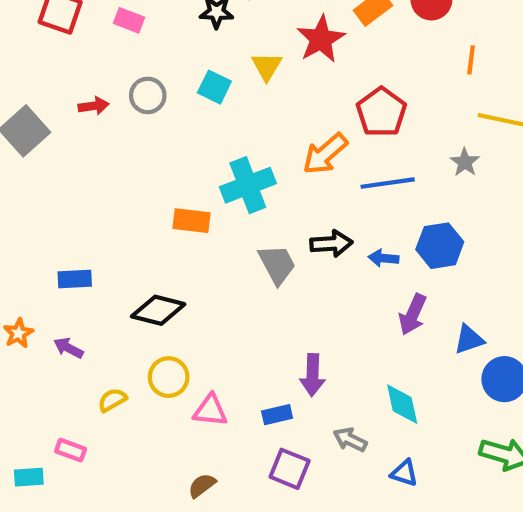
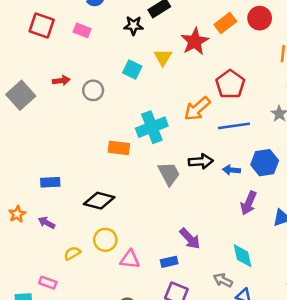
gray circle: (148, 95) -> (93, 90), moved
purple arrow: (313, 375) -> (190, 239), turned -45
gray arrow: (350, 440) -> (223, 280), moved

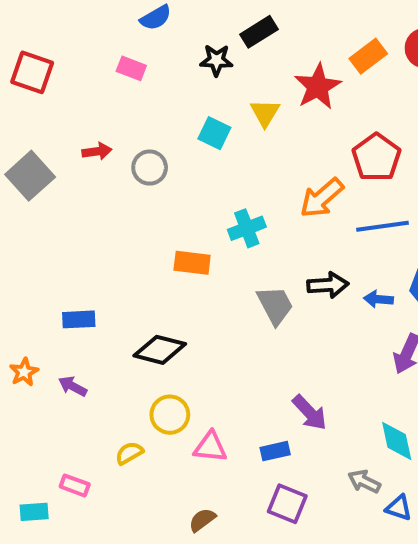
red square: (42, 25) -> (32, 72), moved
cyan cross: (152, 127) -> (247, 228), size x0.7
yellow semicircle: (72, 253) -> (129, 453), moved

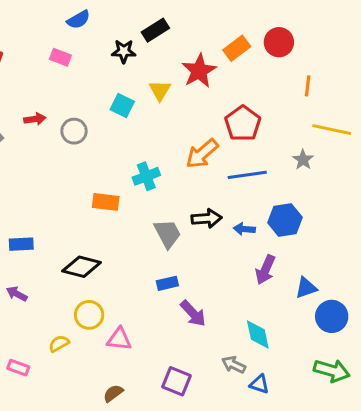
blue rectangle: (275, 451) -> (167, 283), moved

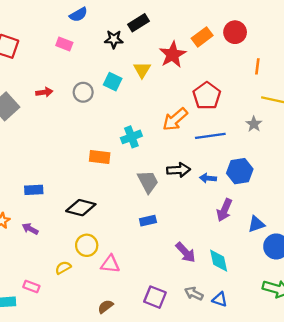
gray circle: (74, 131) -> (83, 92), moved
purple arrow: (193, 313) -> (186, 252), moved
gray arrow: (234, 365) -> (194, 294), moved

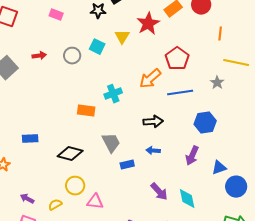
blue arrow: (208, 178) -> (153, 151), moved
gray trapezoid: (148, 182) -> (111, 143), moved
purple arrow: (30, 229) -> (27, 199), moved

